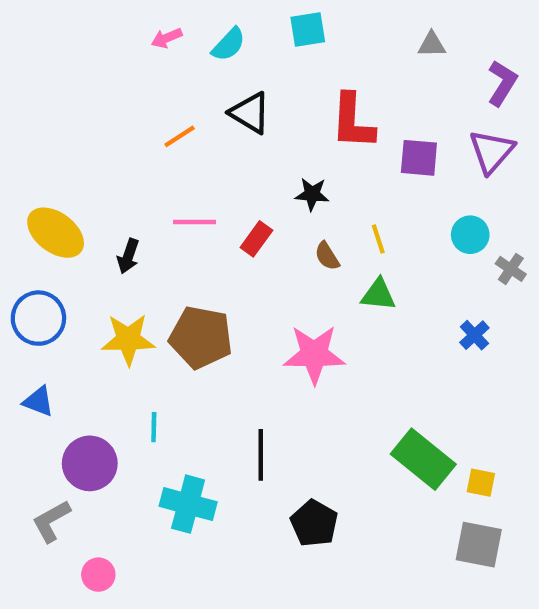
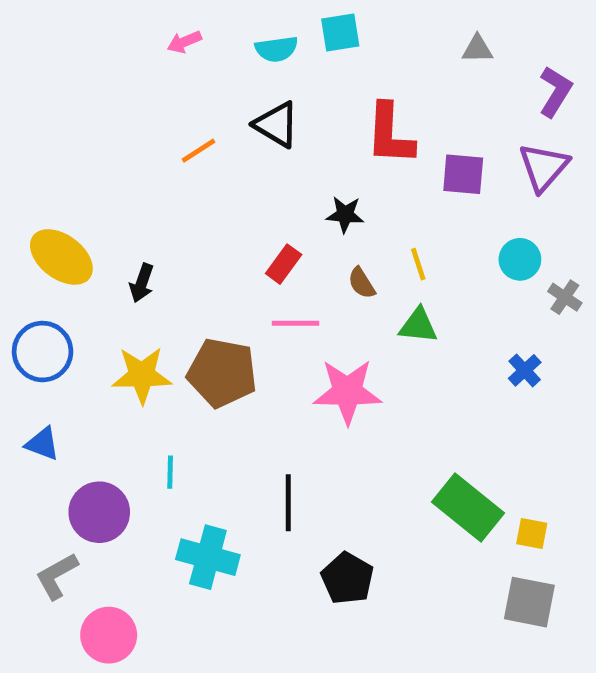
cyan semicircle: (229, 44) -> (276, 49), moved, turned 39
pink line: (194, 222) -> (295, 323), moved
pink circle: (98, 575) -> (109, 635), size x1.5

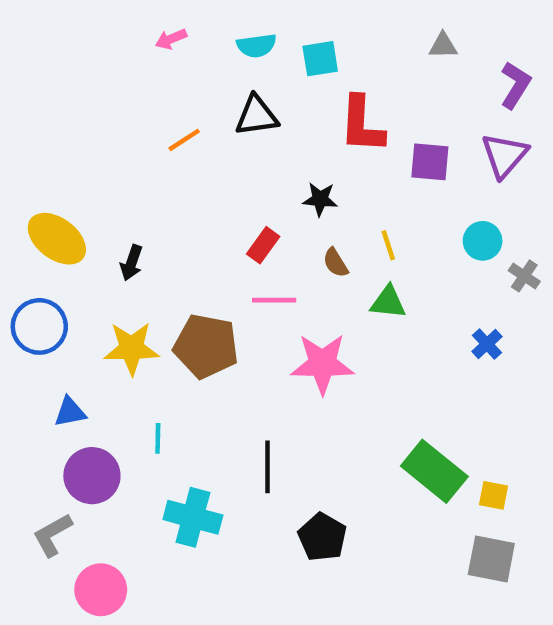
cyan square: (340, 32) -> (320, 59), moved
black triangle: (276, 125) -> (257, 116), turned -39
blue triangle: (43, 444) -> (70, 412), moved, turned -32

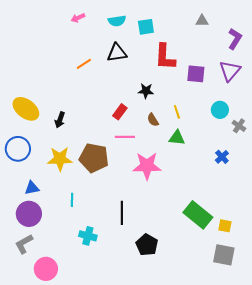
purple circle: (92, 476) -> (29, 214), moved
cyan cross: (193, 517) -> (88, 236), size x0.7

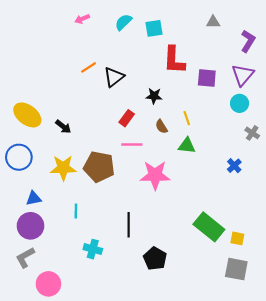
cyan semicircle: (117, 21) -> (123, 22), turned 144
black triangle: (117, 53) -> (114, 77), moved, turned -30
cyan circle: (220, 110) -> (240, 103), moved
black arrow: (60, 120) -> (63, 127), turned -70

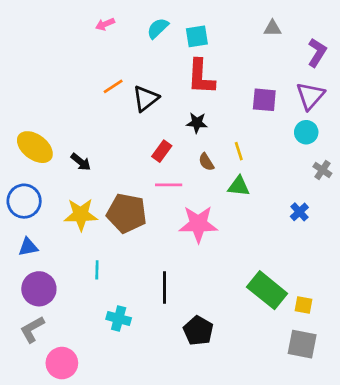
red L-shape: (174, 60) -> (201, 77), moved
blue triangle: (34, 198) -> (28, 247), moved

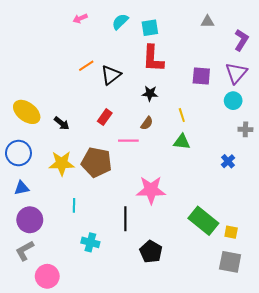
red rectangle: (162, 151) -> (105, 117), moved
brown semicircle: (206, 162) -> (147, 123), moved, turned -112
gray cross: (322, 170) -> (245, 129), turned -32
pink star: (198, 224) -> (151, 190), moved

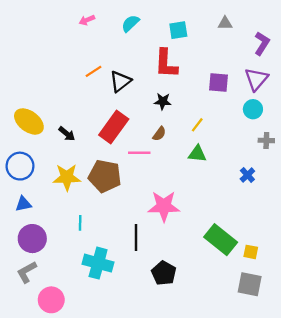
cyan square: (150, 28) -> (178, 30), moved
yellow line: (182, 115) -> (197, 125), turned 56
red rectangle: (105, 117) -> (114, 127), size x1.8
cyan cross: (90, 242) -> (98, 263), size x1.5

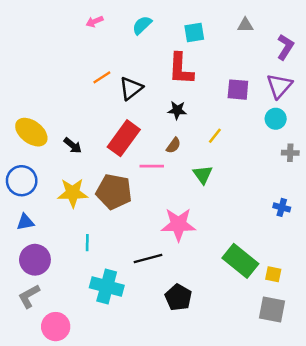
green triangle: (197, 154) -> (203, 175), moved, turned 48
blue cross: (247, 175) -> (282, 207), moved, turned -32
black line: (136, 237) -> (148, 259), turned 75

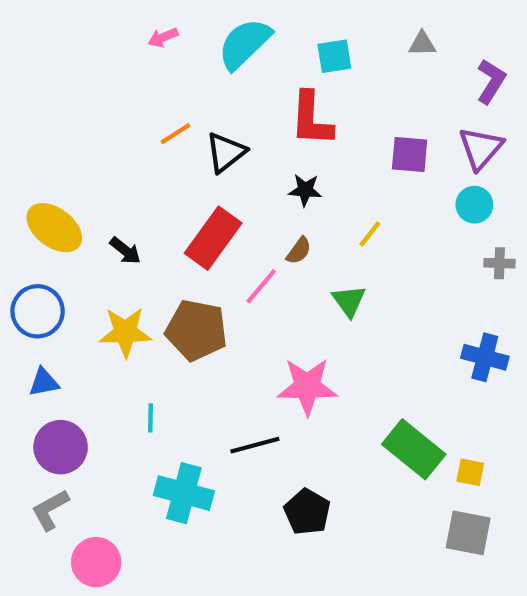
cyan semicircle: (142, 25) -> (244, 44), size x1.6
pink line: (152, 166) -> (261, 286), turned -50
blue cross: (282, 207) -> (485, 357), size x1.5

